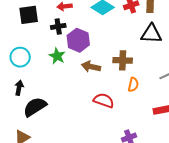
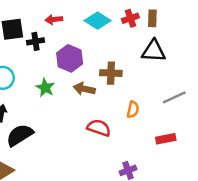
black cross: (58, 26) -> (36, 41), moved
green star: (57, 56) -> (45, 88), moved
brown cross: (123, 60) -> (111, 73), moved

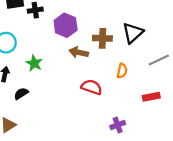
black triangle: (154, 51) -> (133, 33), moved, turned -45
green star: (45, 88) -> (34, 63), moved
black semicircle: (20, 135) -> (21, 94), size x0.6

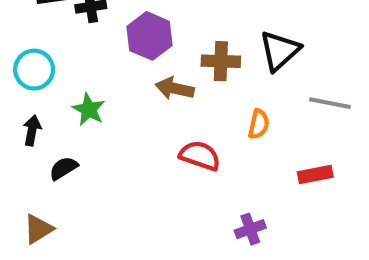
gray line: (159, 60) -> (330, 103), turned 36

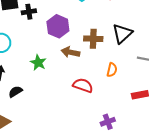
green star: (89, 109) -> (38, 63), moved

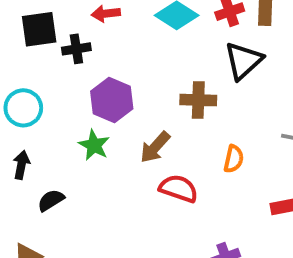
purple hexagon: (58, 26) -> (112, 100), moved
black triangle: (122, 34) -> (243, 61), moved
brown arrow: (70, 52) -> (155, 147), moved, turned -60

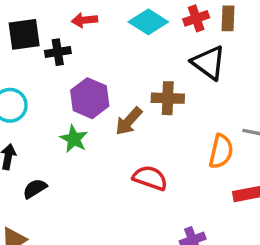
black triangle: (243, 61) -> (209, 63), turned -42
brown arrow: (155, 147) -> (129, 121), moved
orange semicircle: (234, 159) -> (221, 151), moved, size x1.4

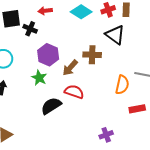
black cross: (58, 52) -> (30, 29), turned 32
red semicircle: (150, 178) -> (74, 92), moved
black semicircle: (35, 189) -> (51, 106), moved, size x1.5

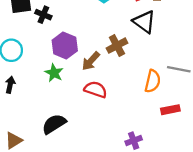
brown cross: (92, 55) -> (117, 46), turned -30
black semicircle: (51, 106) -> (54, 124), moved

